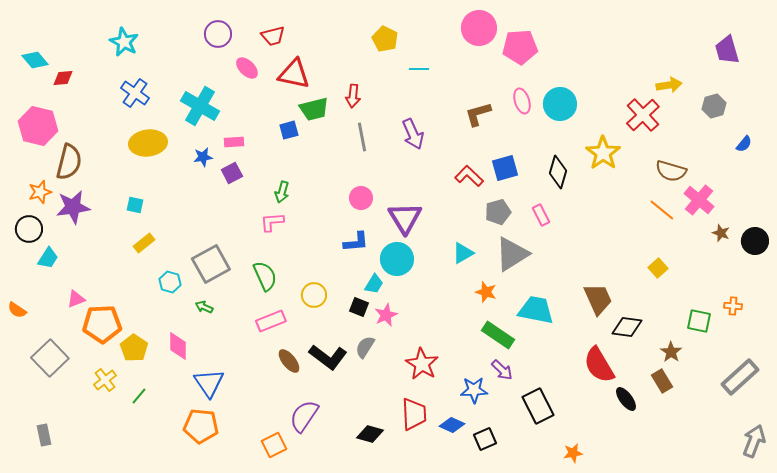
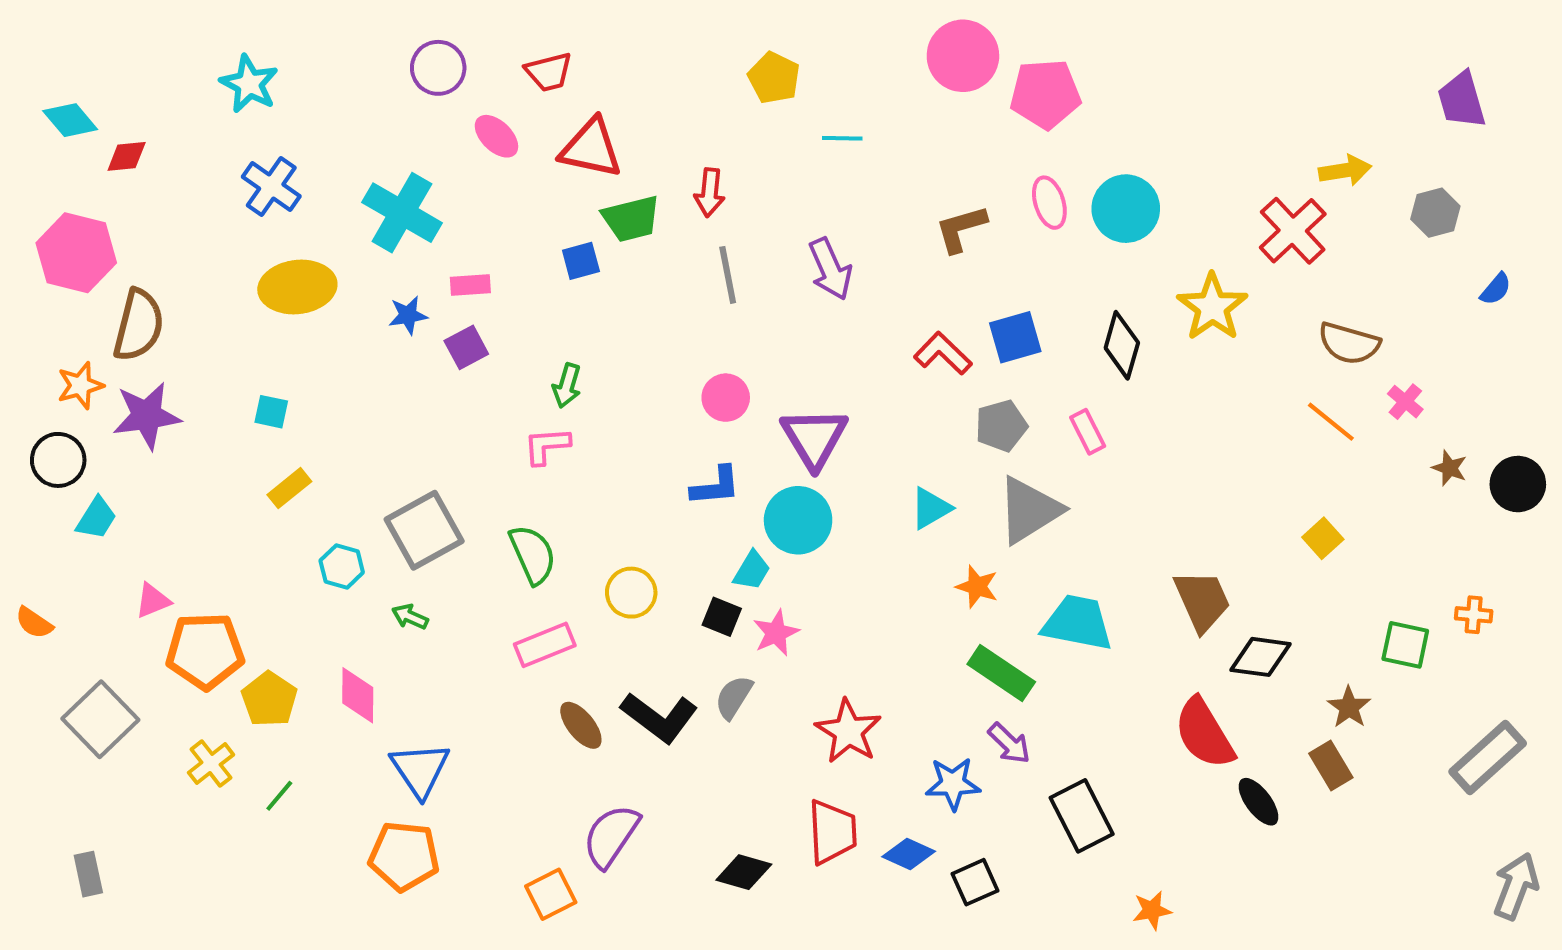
pink cross: (699, 200) -> (1405, 402), size x0.6

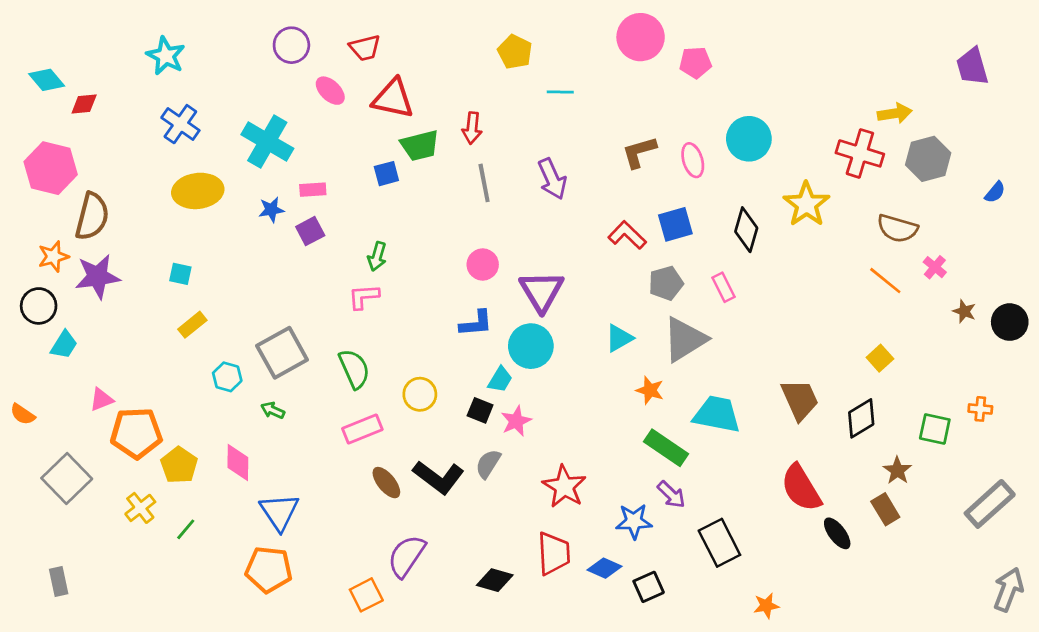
pink pentagon: (1045, 94) -> (695, 63), size x0.7
pink ellipse: (1049, 203) -> (693, 160), moved
gray hexagon: (1435, 213) -> (928, 159), moved, size x1.4
red cross: (1293, 231) -> (860, 153), turned -30
black diamond: (1261, 657) -> (861, 418), moved, turned -39

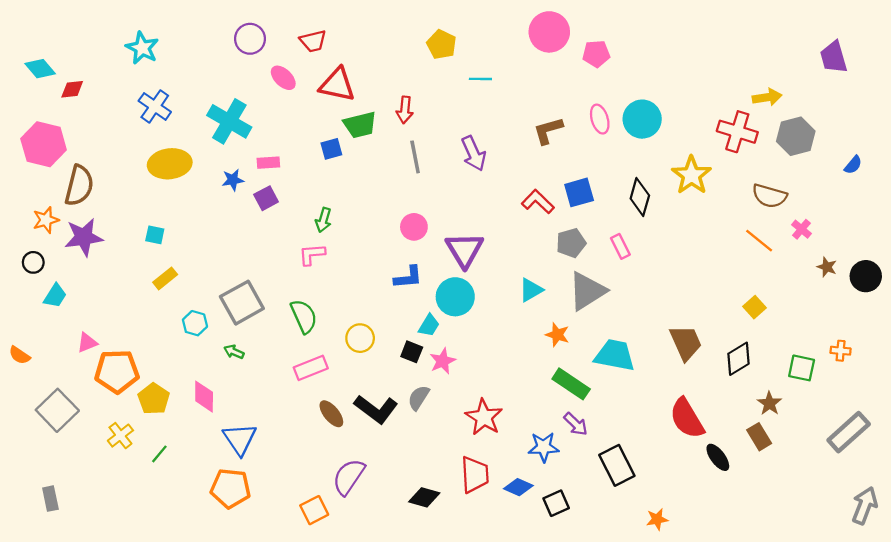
pink ellipse: (693, 160) -> (600, 119), moved
black circle: (39, 306) -> (33, 262), size x0.7

